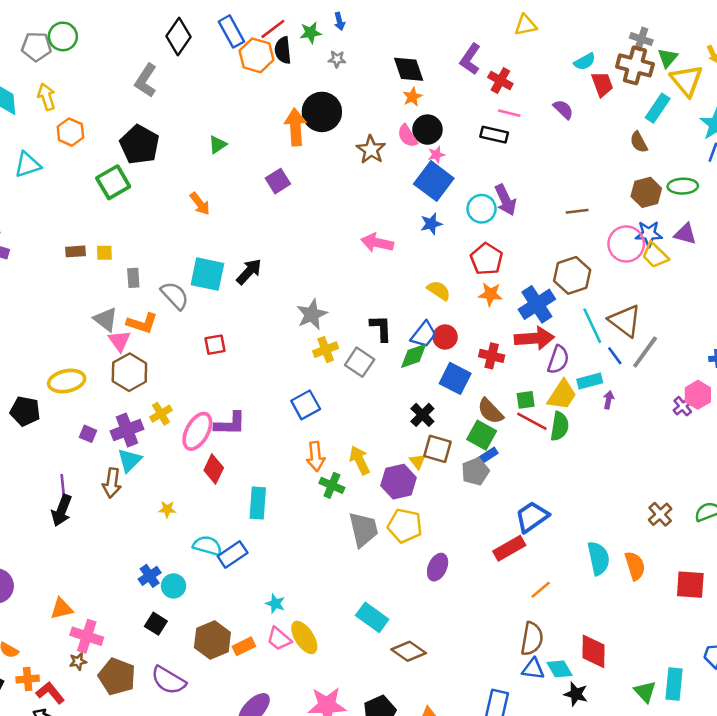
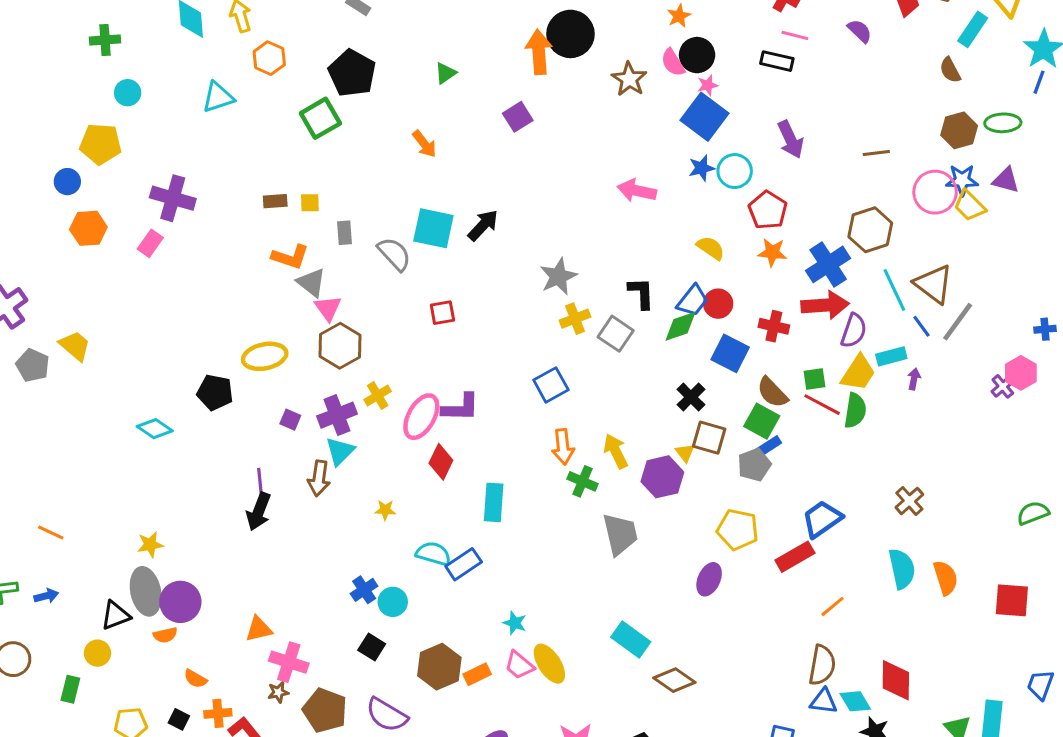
cyan circle: (482, 209) -> (735, 171), moved
orange L-shape: (142, 323) -> (290, 257), moved
brown cross: (660, 514) -> (909, 501), moved
yellow pentagon: (405, 526) -> (738, 530), moved

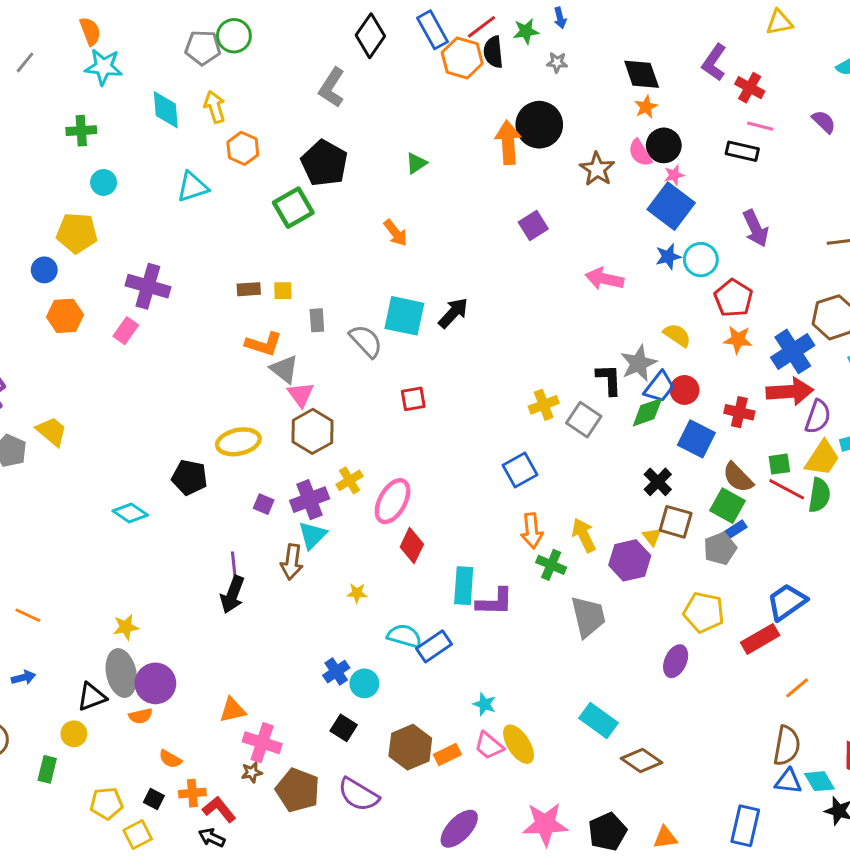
purple square: (518, 117) -> (533, 225), moved
gray star: (558, 276) -> (639, 363), moved
purple L-shape: (461, 408) -> (495, 602), moved

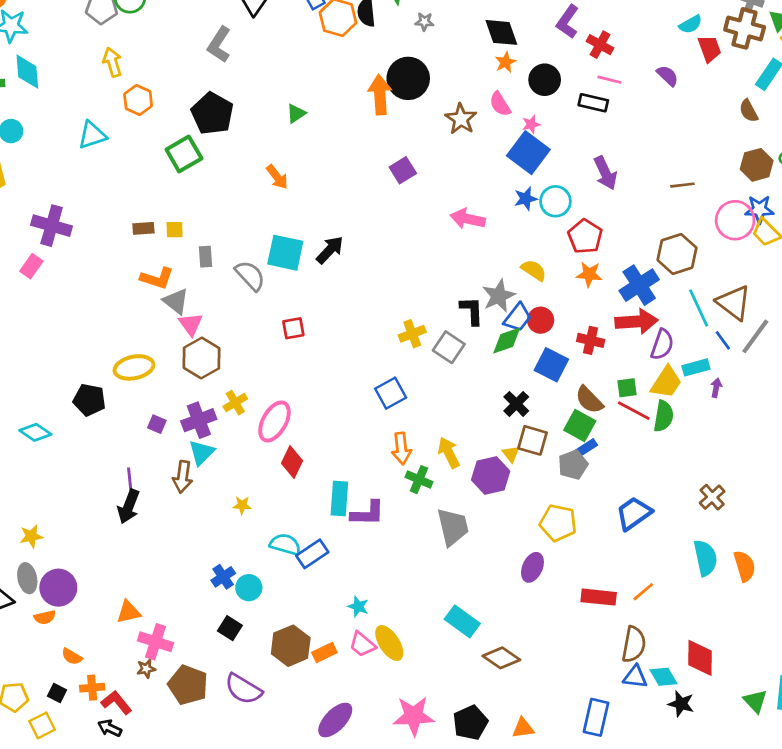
cyan diamond: (166, 110) -> (27, 72), moved
black circle: (664, 145) -> (545, 80), moved
red rectangle: (760, 639) -> (599, 597), moved, turned 36
gray ellipse: (121, 673) -> (27, 578), size x0.7

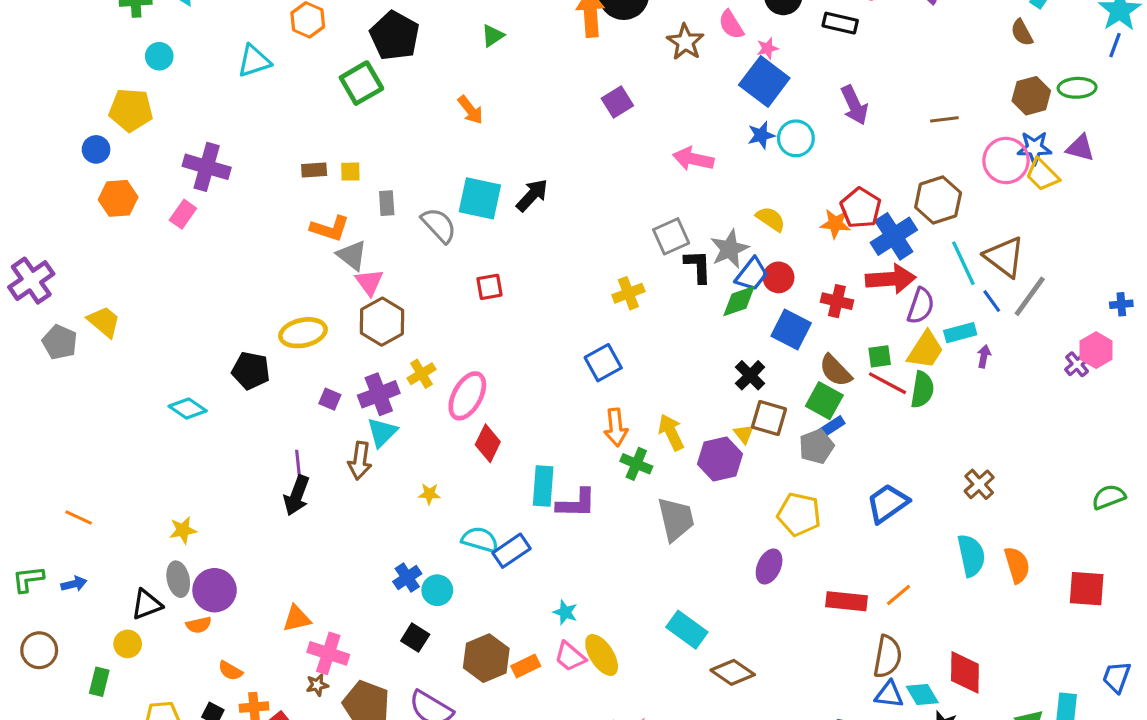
red pentagon: (585, 236) -> (861, 208), moved
gray square: (449, 347) -> (671, 236), moved, turned 32

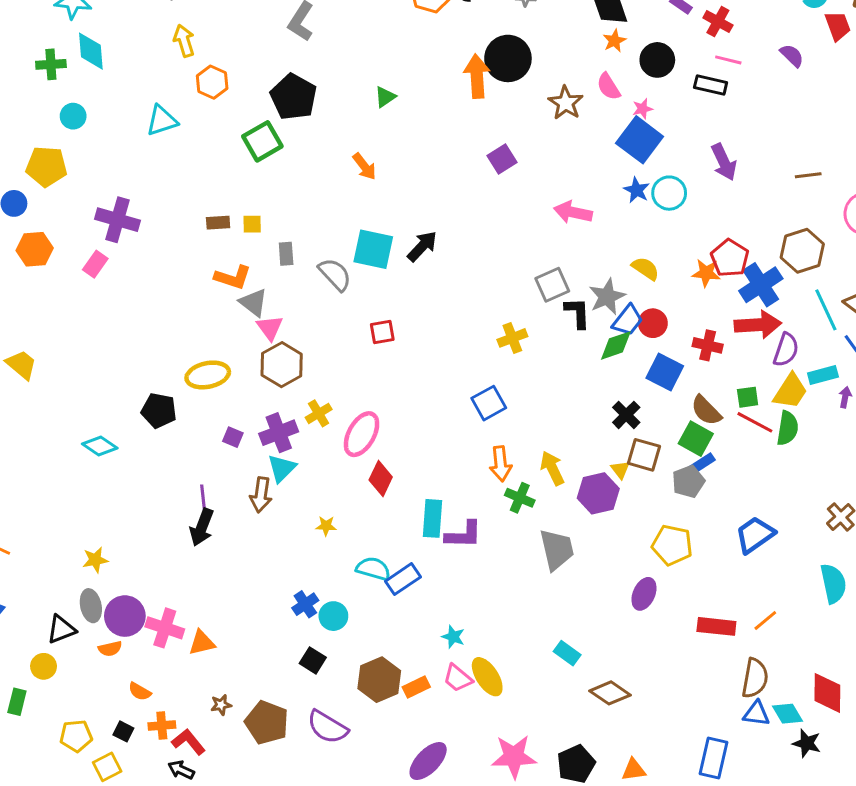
blue star: (761, 135) -> (637, 190), turned -30
cyan rectangle: (687, 630) -> (567, 653), size x0.7
pink cross: (328, 653) -> (165, 628), moved

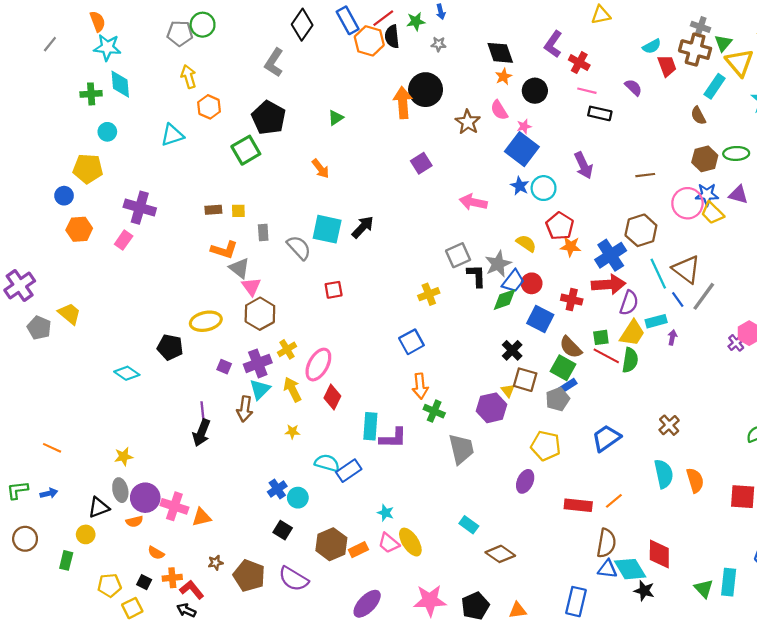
black rectangle: (711, 85) -> (600, 113), moved
red pentagon: (730, 258) -> (560, 226), moved
yellow arrow: (552, 468) -> (292, 389), moved
cyan diamond: (787, 714) -> (630, 569), size x1.4

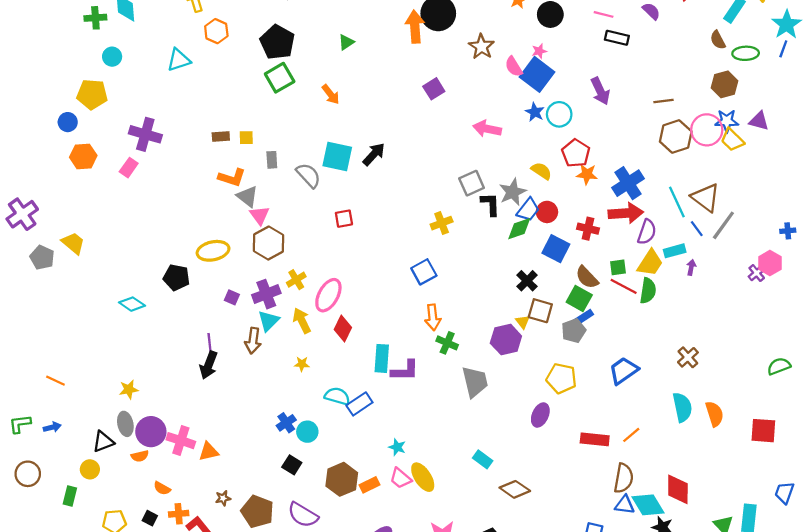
pink semicircle: (499, 110) -> (514, 67), moved
green square: (246, 150) -> (280, 78), moved
green ellipse: (736, 153) -> (746, 53), moved
brown hexagon: (641, 230) -> (676, 137), moved

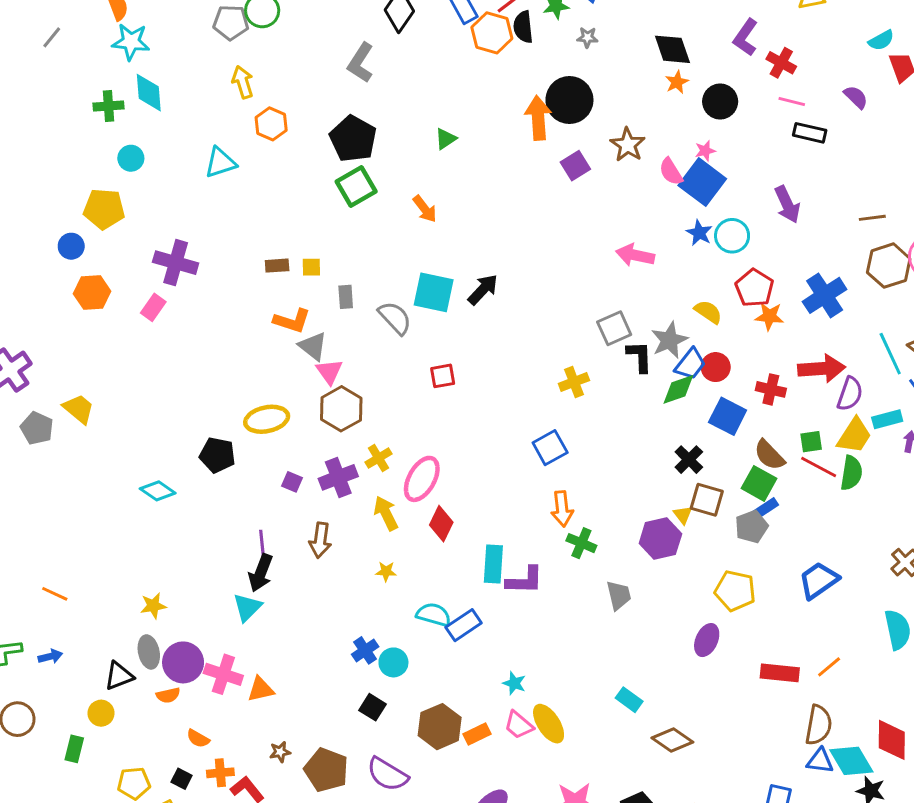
purple square: (434, 89) -> (575, 166), moved
blue cross: (628, 183) -> (825, 295), moved
cyan triangle: (268, 321) -> (247, 607), moved
gray trapezoid: (475, 382) -> (619, 595), size x0.7

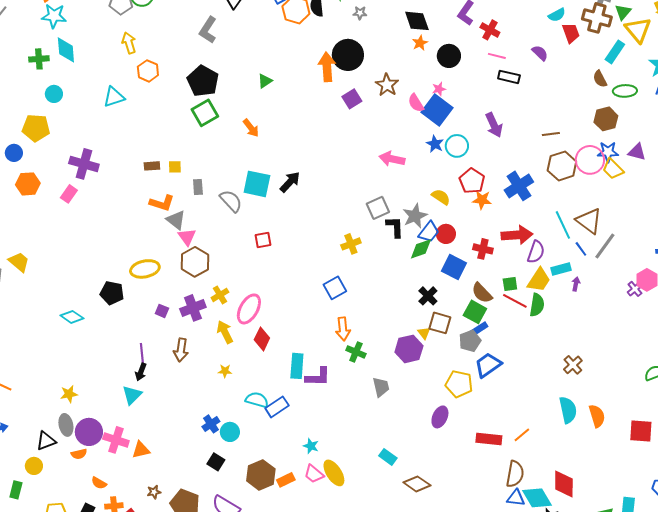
black arrow: (261, 573) -> (141, 372), size x0.7
blue trapezoid: (819, 580) -> (488, 365), moved

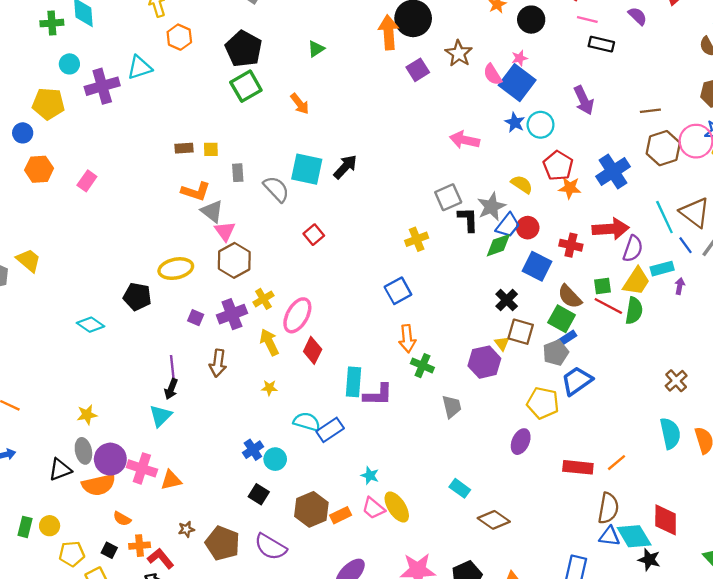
purple cross: (84, 164) -> (102, 86), moved, turned -32
red square: (263, 240) -> (314, 235), turned -30
orange semicircle: (79, 454) -> (99, 485), size x1.8
yellow circle: (34, 466) -> (50, 526), moved

